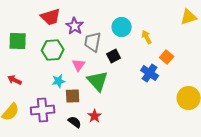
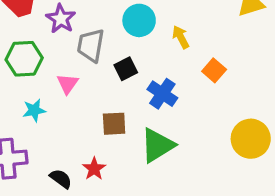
blue cross: (150, 73) -> (162, 94), moved
green triangle: (98, 81) -> (157, 145), moved, turned 40
brown square: (73, 96) -> (114, 124), moved

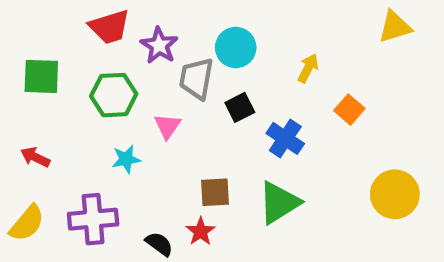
cyan circle: (139, 20) -> (236, 48), moved
yellow arrow: (181, 37) -> (308, 68), turned 55
brown square: (114, 124) -> (215, 192), moved

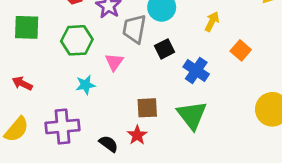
green triangle: (279, 203) -> (192, 115), turned -36

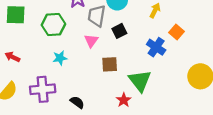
pink triangle: (114, 62) -> (91, 41), moved
blue cross: (196, 70) -> (156, 47), moved
brown square: (147, 108) -> (110, 64), moved
red star: (137, 135) -> (124, 100), moved

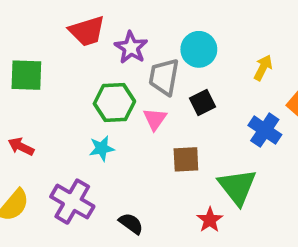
green hexagon: (53, 24) -> (114, 103), moved
purple cross: (43, 89) -> (72, 202), turned 35

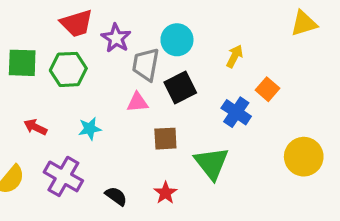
green hexagon: (114, 103) -> (68, 69), moved
black square: (202, 103) -> (180, 88), size x1.4
pink triangle: (155, 119) -> (137, 102), turned 50
red arrow: (21, 147) -> (35, 127), moved
red star: (210, 220) -> (165, 193), moved

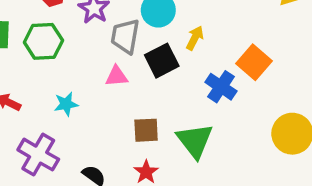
yellow arrow: (235, 56) -> (195, 38), moved
orange square: (268, 89) -> (254, 62), size x1.4
brown square: (165, 139) -> (146, 130), moved

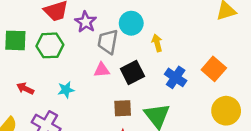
yellow arrow: (195, 38) -> (157, 43), turned -42
black square: (162, 61) -> (132, 73), moved
orange square: (254, 62) -> (214, 69), moved

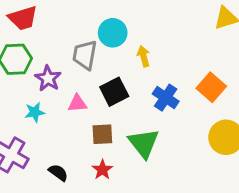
purple star: (86, 22) -> (48, 78), moved
pink triangle: (102, 70) -> (77, 103), moved

